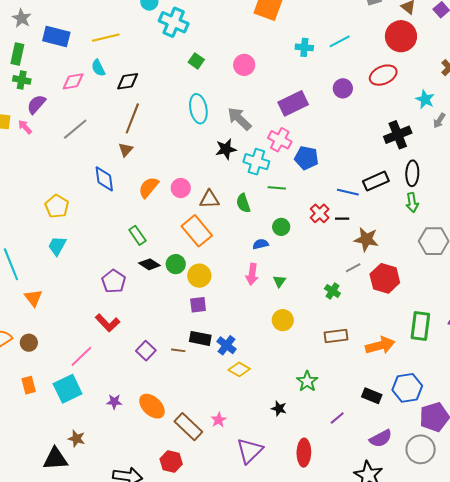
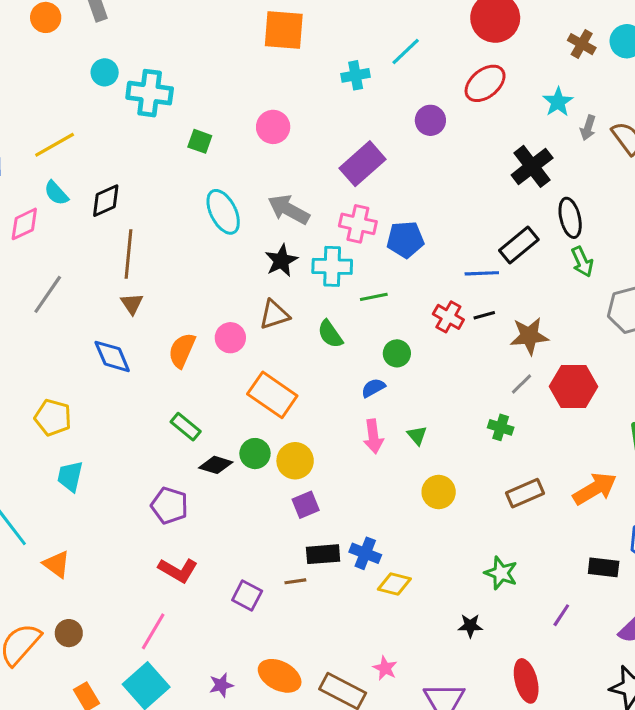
cyan star: (425, 99) -> (558, 102), turned 30
brown triangle: (209, 199) -> (274, 315), moved

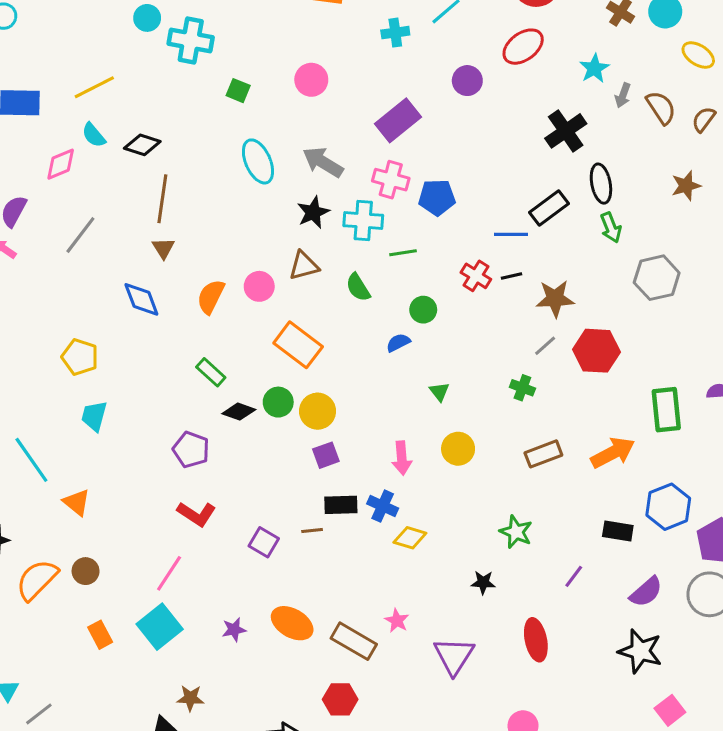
black diamond: (106, 201) -> (142, 145), turned 40
pink arrow: (373, 436) -> (402, 458), moved

